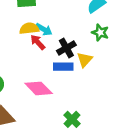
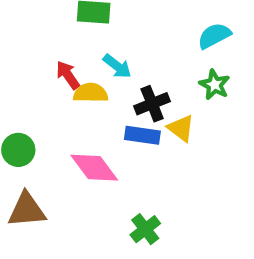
yellow semicircle: (29, 28) -> (91, 93), moved
red arrow: (38, 42) -> (68, 75), moved
yellow triangle: (85, 60) -> (181, 128), turned -42

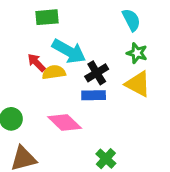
cyan semicircle: (214, 36) -> (131, 20), turned 100
cyan arrow: (117, 66) -> (69, 51), size x1.6
yellow triangle: (181, 128) -> (138, 84), moved, size x1.4

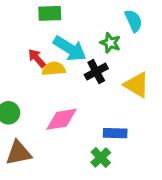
green star: (137, 53) -> (110, 43), moved
blue rectangle: (94, 95) -> (115, 133), moved
pink diamond: (65, 123) -> (62, 119), turned -56

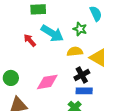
yellow semicircle: (54, 69) -> (75, 52), moved
black cross: (96, 72) -> (82, 75), moved

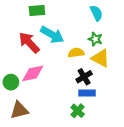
green star: (80, 29) -> (95, 39), moved
red arrow: (30, 40) -> (29, 43), size x1.6
pink diamond: (47, 82) -> (33, 73), moved

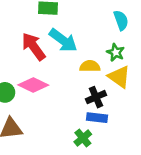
pink diamond: (33, 73) -> (33, 85), turned 30

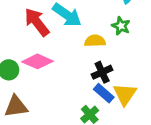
yellow triangle: (119, 77) -> (125, 94), moved, turned 30
blue rectangle: (97, 118) -> (104, 93), turned 36

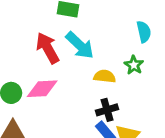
pink diamond: (38, 61) -> (42, 89), turned -36

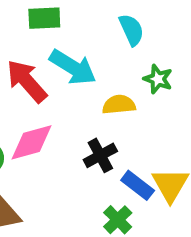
cyan semicircle: (144, 32) -> (131, 30), moved
black cross: (107, 110) -> (100, 155), moved

